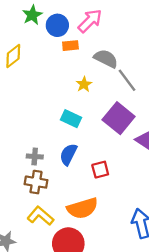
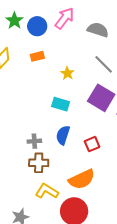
orange rectangle: (70, 46) -> (37, 56), moved
gray semicircle: (106, 59) -> (98, 30), moved

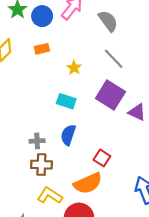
gray semicircle: (98, 30) -> (108, 21), turned 35
red square: (92, 144) -> (102, 158), moved, turned -35

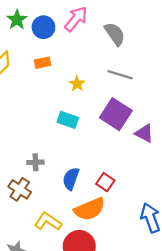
gray line: (114, 59) -> (120, 75), turned -30
blue semicircle: (68, 135) -> (71, 179), moved
brown cross: (41, 165) -> (20, 189), moved, turned 30

